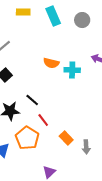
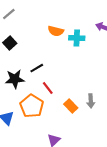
black line: (32, 100) -> (37, 68), turned -72
gray arrow: (86, 147) -> (91, 101), moved

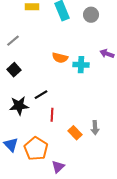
red line: (48, 88) -> (52, 115), turned 40
orange pentagon: (32, 106) -> (36, 149), moved

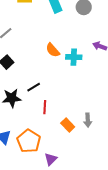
orange semicircle: (60, 58) -> (53, 50), turned 35

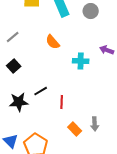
orange semicircle: (53, 50) -> (53, 42), moved
red line: (45, 107) -> (62, 102), moved

